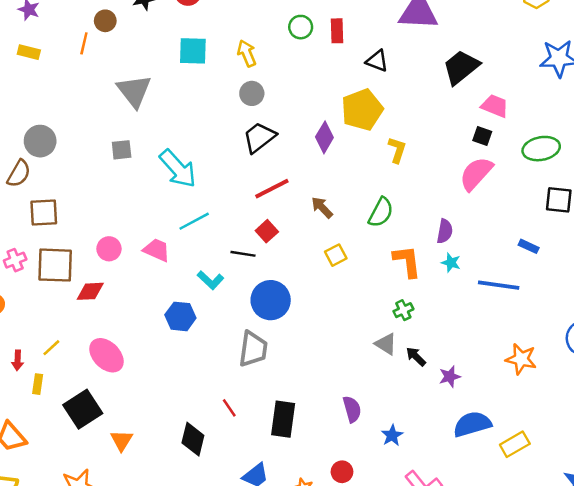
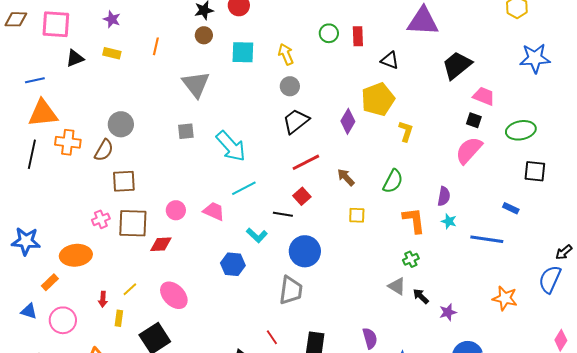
brown circle: (105, 21) -> (204, 35), moved
yellow square: (336, 255) -> (357, 215), turned 30

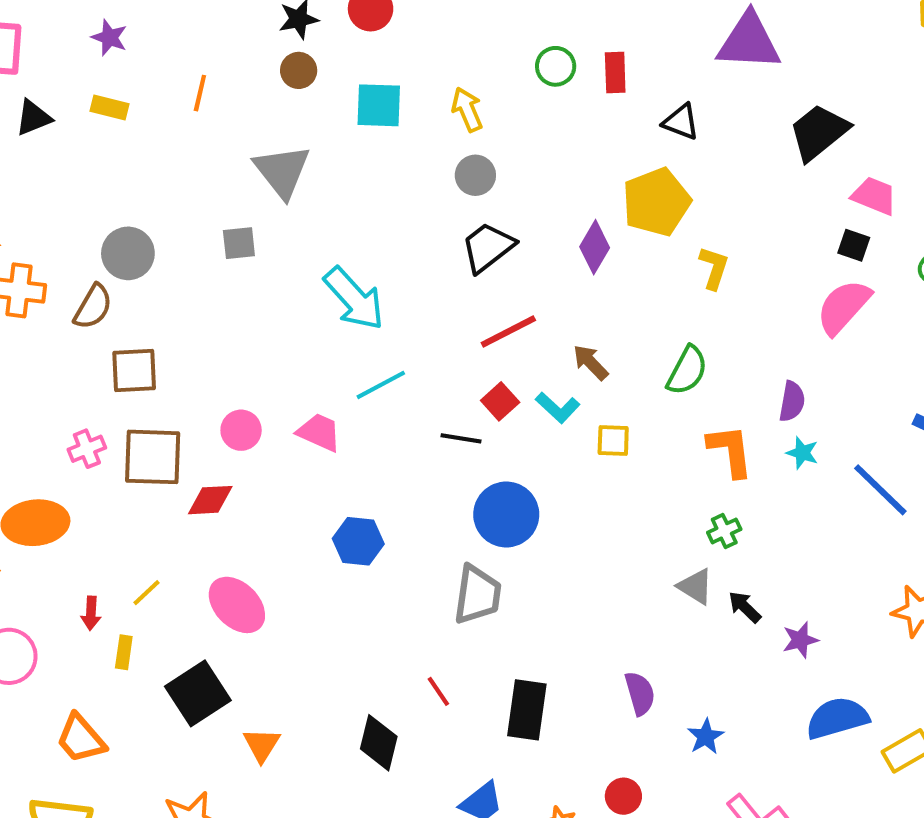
gray square: (186, 131) -> (239, 243), moved
cyan L-shape: (257, 235) -> (558, 408), moved
blue line: (487, 239) -> (880, 490), turned 36

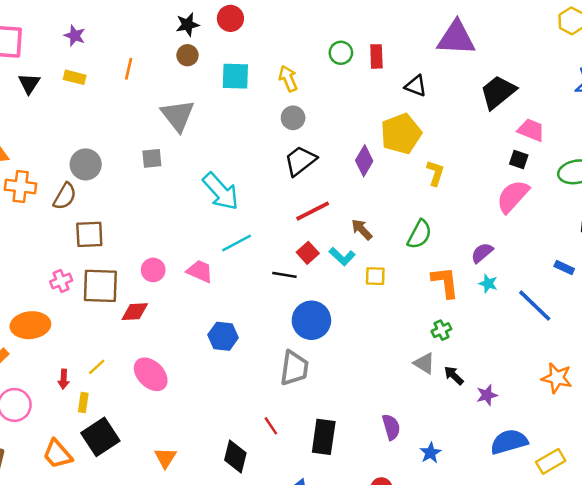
black triangle: (33, 118) -> (29, 83), turned -35
purple semicircle: (792, 401) -> (482, 253), turned -140
black square: (198, 693) -> (100, 437), moved

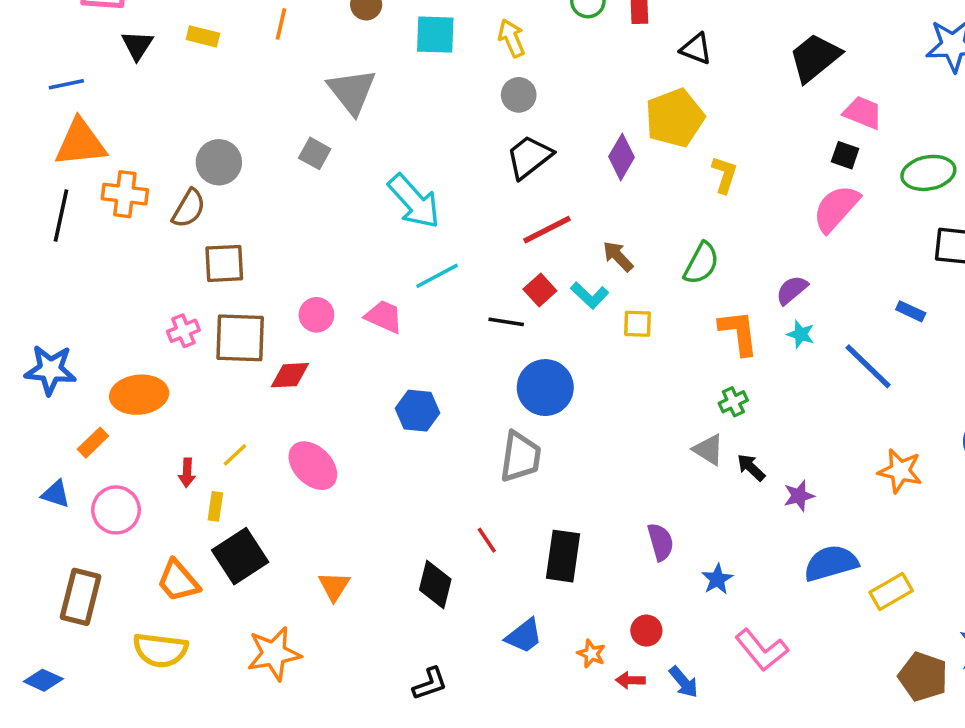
gray square: (152, 158) -> (315, 153), turned 35

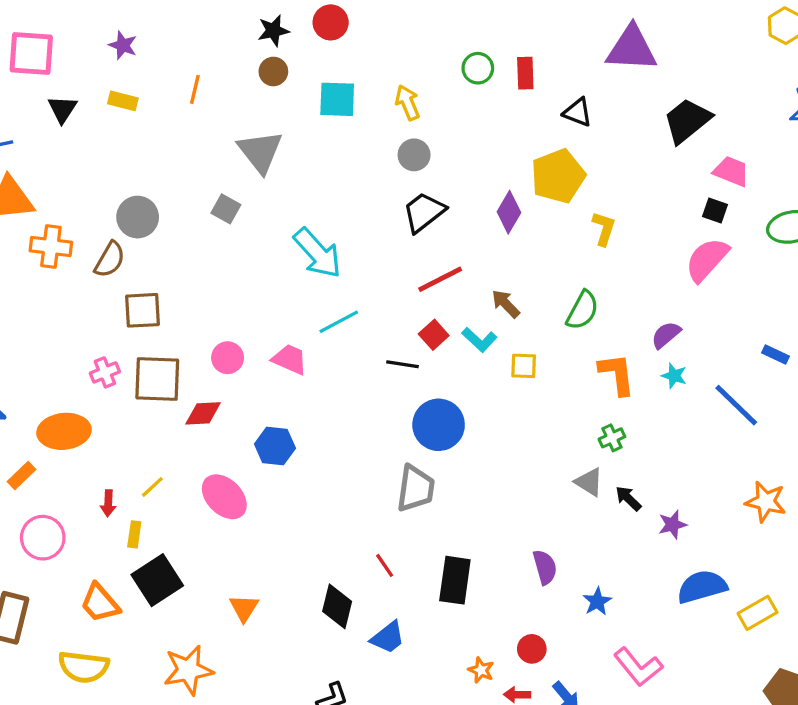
blue hexagon: (418, 411) -> (275, 446), moved
blue trapezoid: (524, 636) -> (388, 637), moved

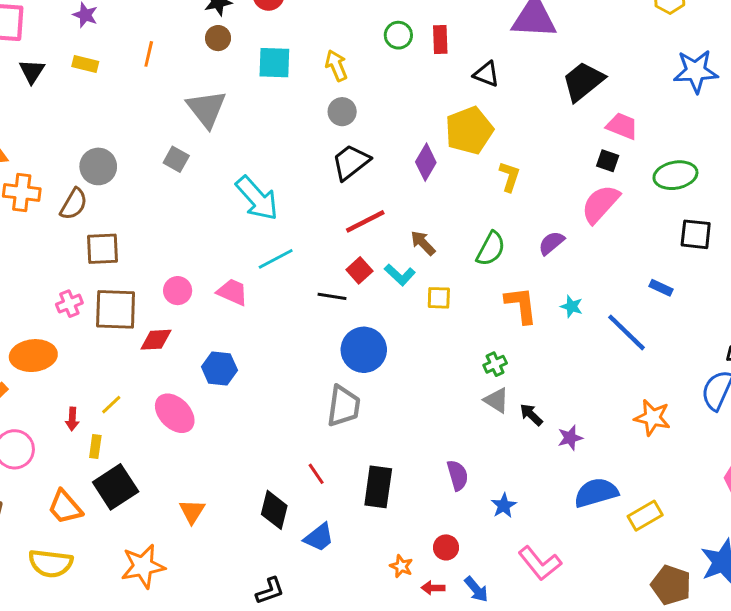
purple semicircle: (666, 335) -> (551, 243), moved
green cross: (612, 438) -> (495, 364), moved

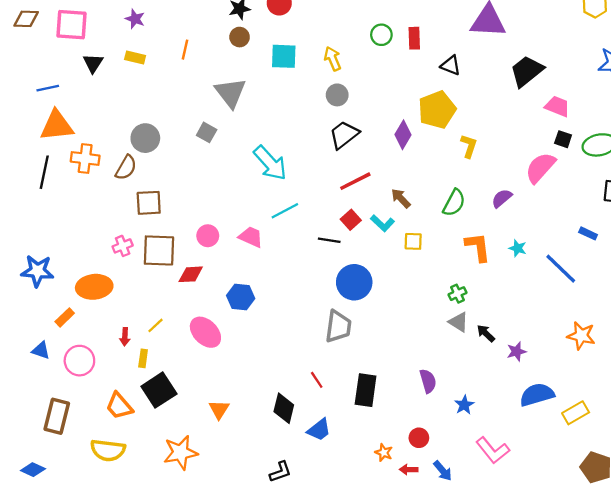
black square: (608, 161) -> (563, 139), moved

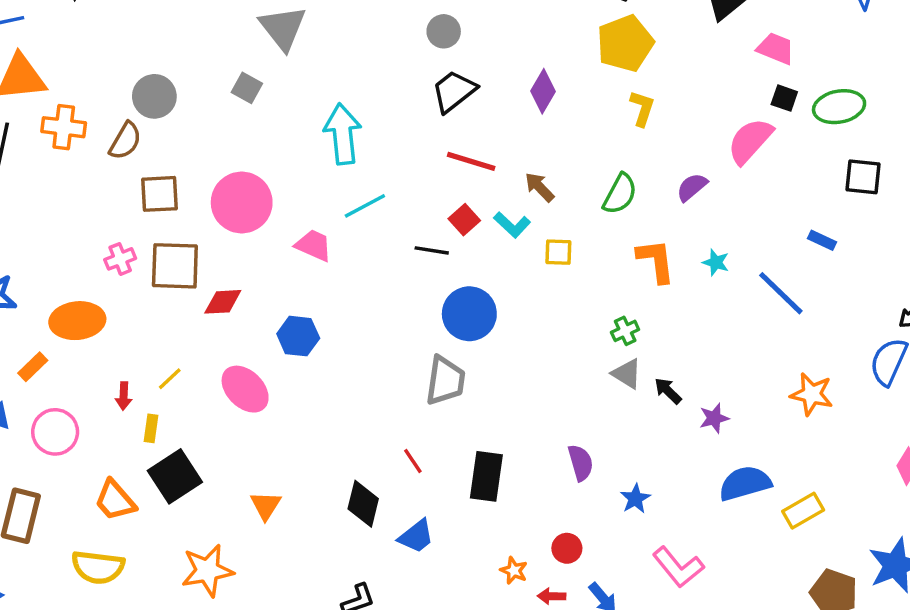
yellow pentagon: (437, 110) -> (625, 43), moved
cyan arrow: (270, 163) -> (343, 134), turned -144
red line: (355, 181) -> (471, 161), turned 44
pink circle: (208, 236) -> (242, 203), moved, size x1.8

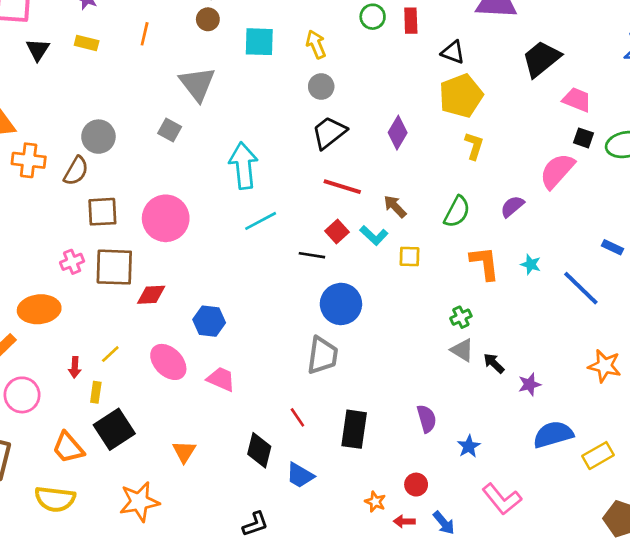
pink trapezoid: (314, 245) -> (221, 379), moved
blue trapezoid: (416, 536) -> (300, 475), turned 68

